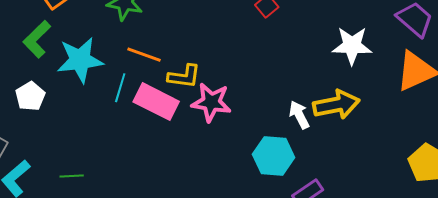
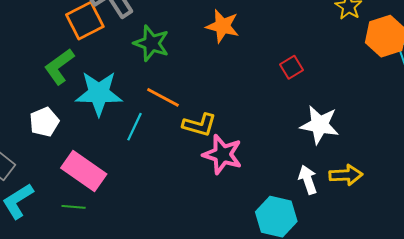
white star: (352, 46) -> (320, 125), moved
pink rectangle: (156, 102) -> (84, 171), moved
yellow arrow: (336, 105) -> (346, 175), size x0.7

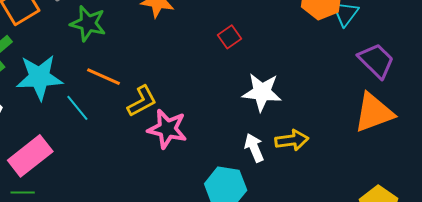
yellow L-shape: (199, 125) -> (142, 101), turned -40
cyan line: (134, 127) -> (77, 108), turned -60
pink rectangle: (84, 171) -> (30, 156), turned -69

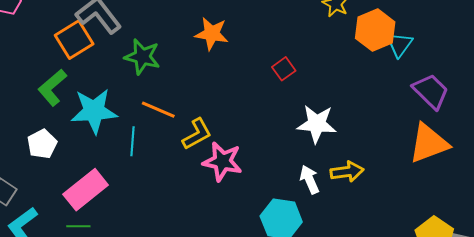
cyan line: (77, 108) -> (132, 141), turned 44

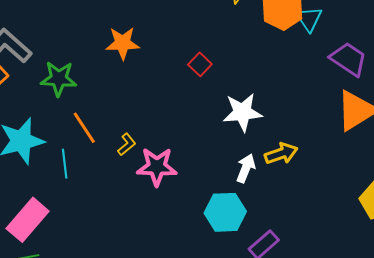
orange line: (158, 110) -> (84, 128), turned 44
yellow L-shape: (197, 134) -> (127, 144), size x0.7
white arrow: (309, 179) -> (246, 168), turned 56

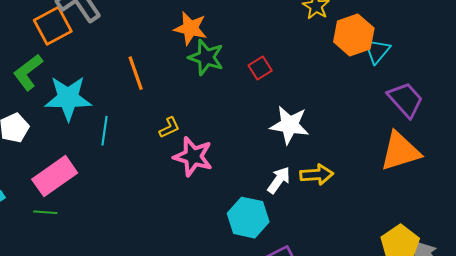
green star: (59, 79) -> (206, 57), moved
orange line: (84, 128) -> (136, 73), moved

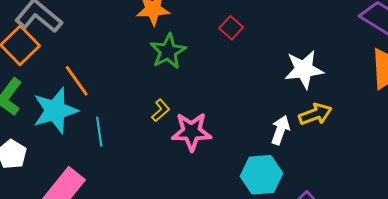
green star: (206, 57) -> (168, 51), moved, turned -30
orange line: (136, 73) -> (77, 81), moved
white star: (290, 125) -> (304, 69), moved

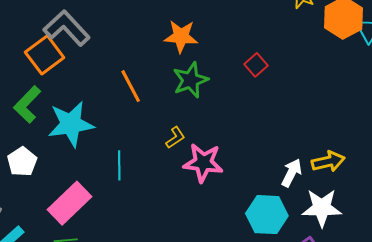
white star: (304, 69) -> (322, 208), moved
orange line: (77, 81) -> (131, 86), moved
cyan line: (99, 132) -> (119, 165), moved

